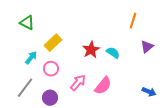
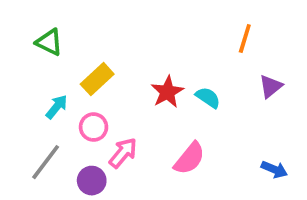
pink arrow: (78, 83) -> (123, 153), moved

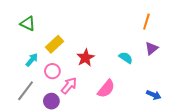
orange line: (245, 38) -> (146, 22), moved
red star: (167, 92) -> (85, 58), moved
cyan semicircle: (208, 98) -> (126, 58), moved

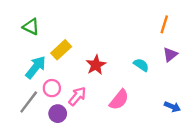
cyan arrow: (32, 60) -> (36, 67), size x1.5
pink circle: (52, 71) -> (52, 88), moved

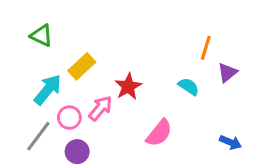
orange line: (164, 24) -> (206, 48), moved
pink arrow: (77, 96) -> (100, 108), moved

